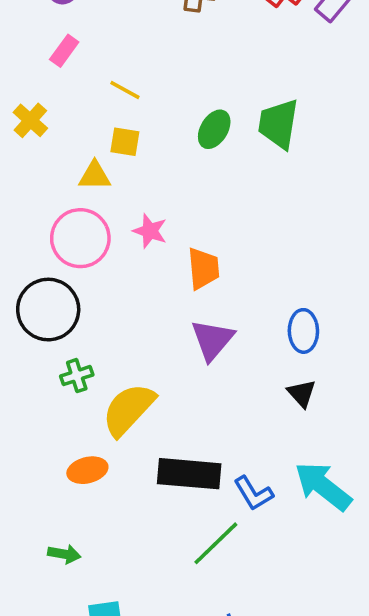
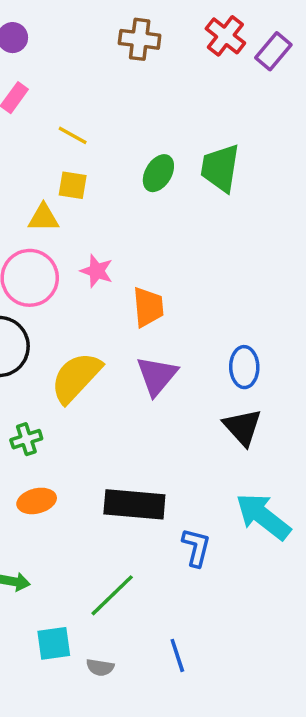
green cross: (77, 376) -> (26, 439), moved
black triangle: (302, 393) -> (243, 427), size x1.4
yellow semicircle: (128, 409) -> (76, 377), moved
blue L-shape: (253, 493) -> (196, 547), moved, turned -135
green line: (216, 543) -> (112, 595), moved

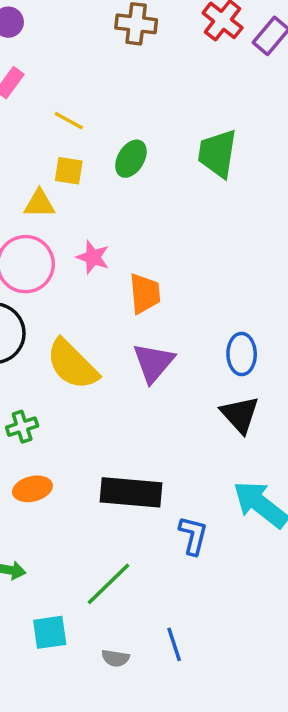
green ellipse: (158, 173) -> (131, 159), moved
yellow semicircle: (76, 377) -> (72, 364), turned -88
gray semicircle: (100, 667) -> (115, 658), moved

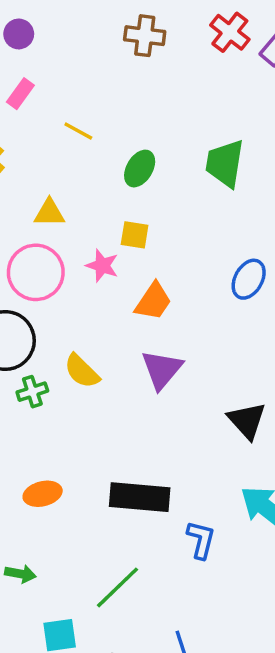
yellow square: (69, 171) -> (135, 235), moved
orange trapezoid: (145, 293) -> (153, 301), turned 39
blue ellipse: (242, 354) -> (249, 279), moved, turned 30
yellow semicircle: (72, 364) -> (82, 371), size x0.7
green cross: (22, 427) -> (32, 392), moved

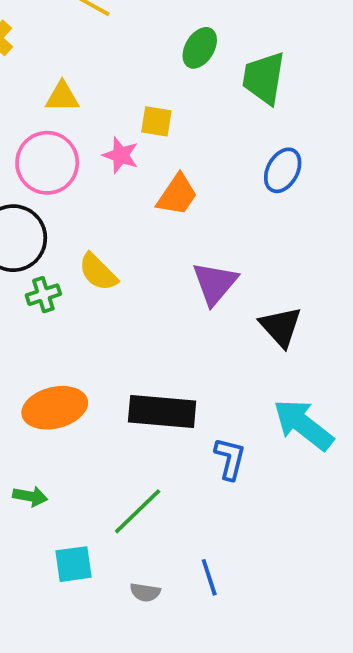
green trapezoid: (225, 163) -> (264, 78), moved
green ellipse: (140, 169) -> (200, 48), moved
purple triangle: (162, 369) -> (215, 283), moved
orange ellipse: (43, 494) -> (55, 408), size x1.5

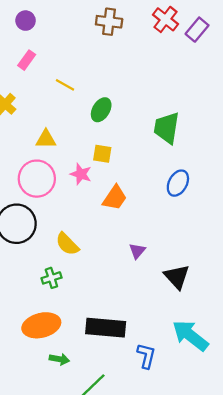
green ellipse: (200, 48) -> (101, 110), moved
purple triangle: (215, 283) -> (137, 251), size x0.6
green cross: (43, 295) -> (51, 278), moved
green arrow: (30, 496) -> (59, 359), moved

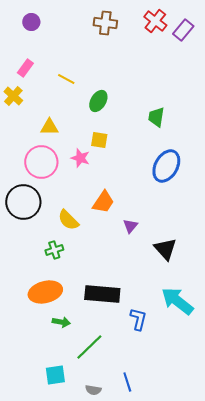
pink rectangle: (27, 60) -> (25, 68), moved
green trapezoid: (167, 128) -> (156, 117), size x0.7
blue ellipse: (178, 183) -> (166, 166), size x1.4
orange trapezoid: (115, 198) -> (103, 202), moved

